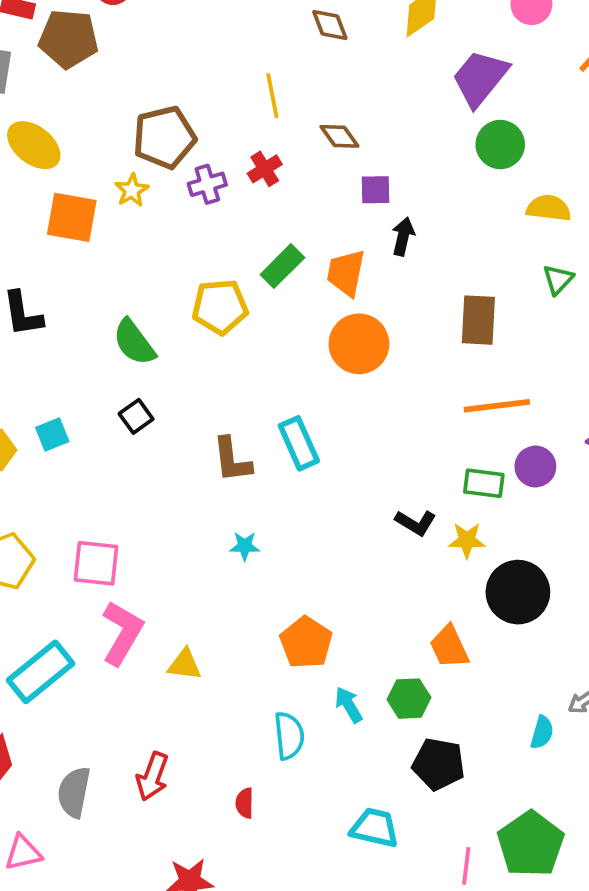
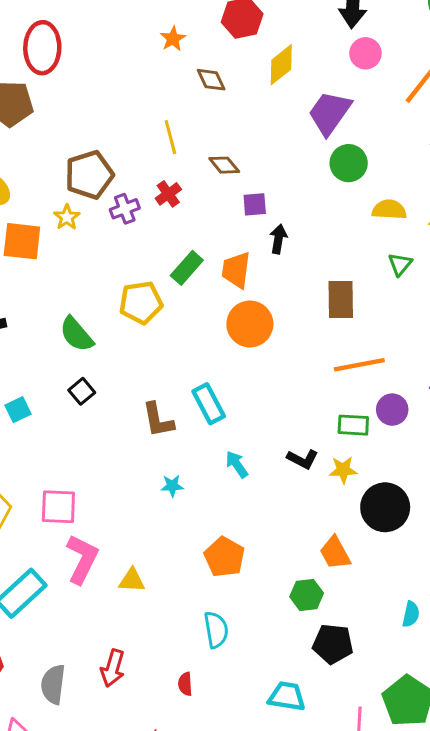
cyan arrow: (349, 705) -> (237, 464), moved

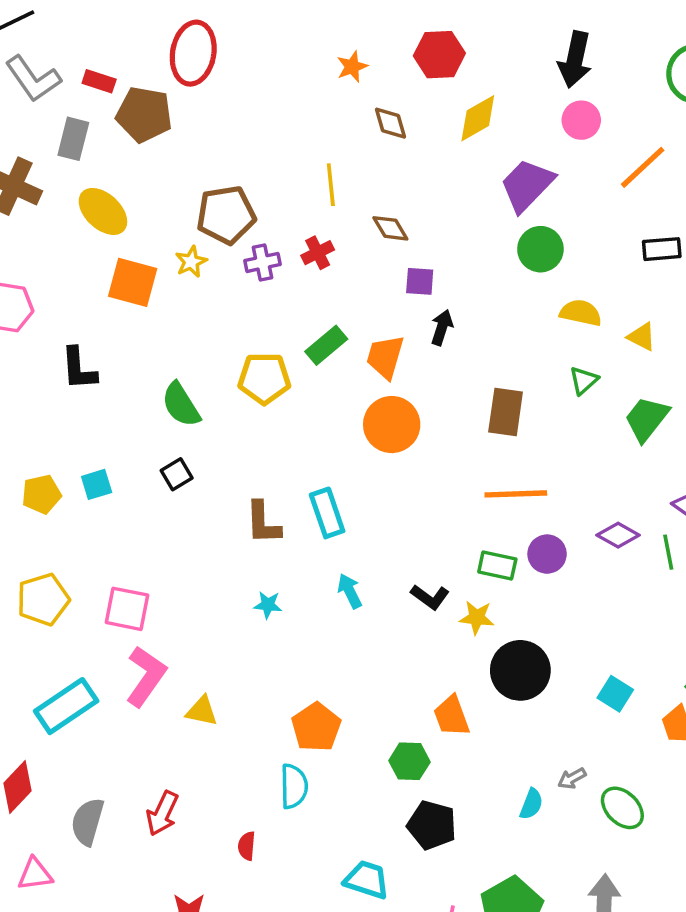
orange pentagon: (224, 557) -> (316, 727), moved

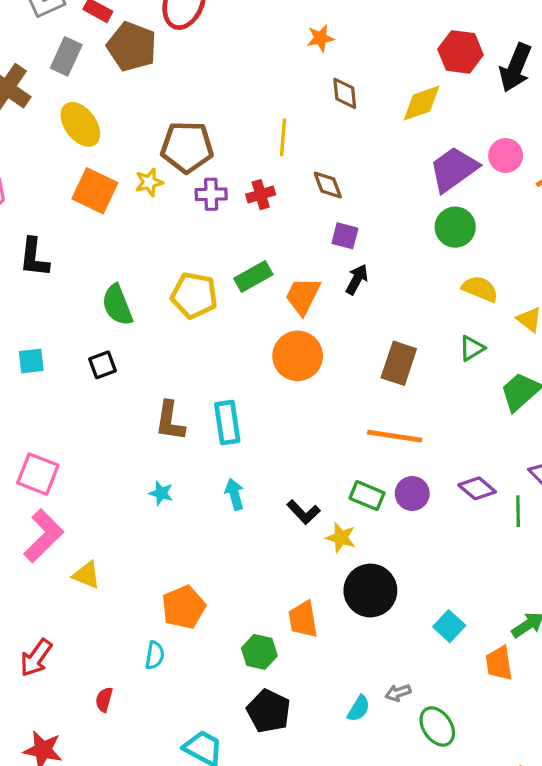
red hexagon: (439, 55) -> (460, 52), moved
pink circle: (581, 120) -> (506, 156), moved
cyan semicircle: (294, 786) -> (155, 655), size x0.7

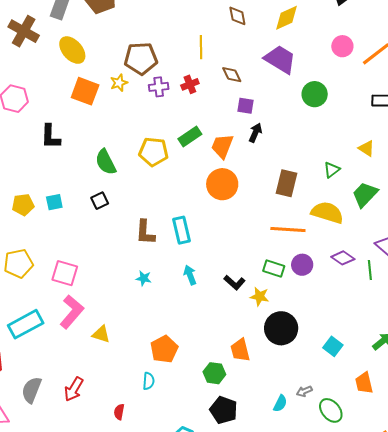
purple trapezoid: (454, 169) -> (280, 59), moved, turned 72
yellow semicircle: (480, 289) -> (327, 213), moved, size x1.4
orange trapezoid: (499, 663) -> (364, 383), moved

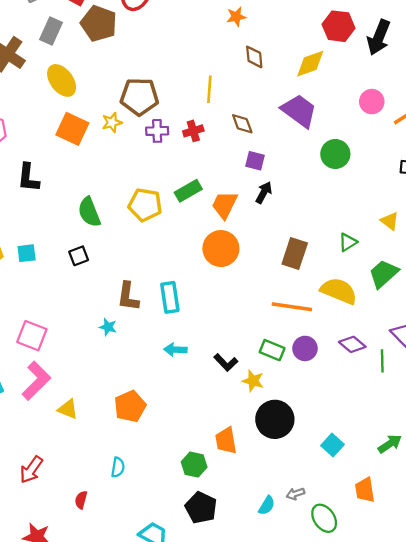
cyan arrow: (190, 275) -> (175, 350), turned -72
cyan star: (144, 278) -> (108, 327), moved
orange pentagon: (164, 349) -> (130, 406), moved

